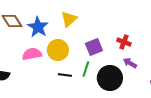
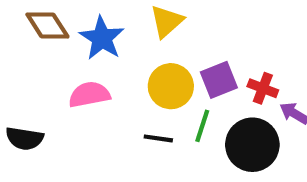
red cross: (124, 42) -> (263, 88), moved
yellow circle: (58, 50) -> (171, 86), moved

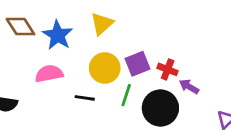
black line: (158, 138) -> (85, 98), moved

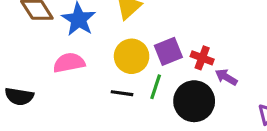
black line: (85, 98) -> (122, 93), moved

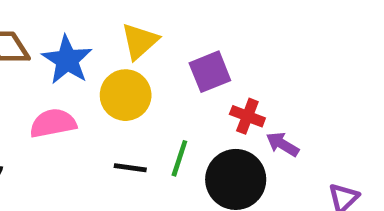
purple square: (168, 51) -> (210, 72), moved
yellow circle: (132, 56) -> (126, 95), moved

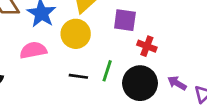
purple square: (210, 72) -> (125, 20), turned 30
purple arrow: (283, 144) -> (177, 83), moved

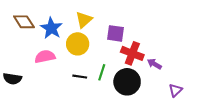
red cross: (147, 46) -> (132, 53), size x1.5
purple arrow: (177, 83) -> (154, 64), moved

